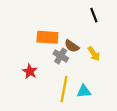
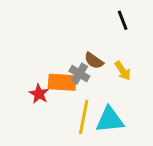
orange rectangle: (47, 37) -> (62, 82), moved
cyan triangle: (84, 91) -> (110, 120), size x1.5

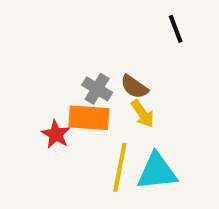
yellow arrow: (123, 71) -> (143, 114), moved
gray cross: (79, 74) -> (97, 89), moved

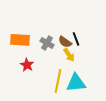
black line: (176, 29) -> (76, 39), moved
orange rectangle: (89, 118) -> (20, 40), moved

